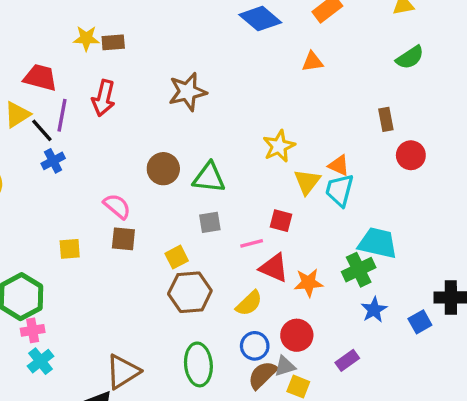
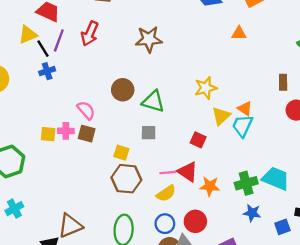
pink line: (252, 243) -> (168, 173), moved
cyan trapezoid: (378, 243) -> (276, 179), moved
yellow square: (177, 257) -> (121, 153), turned 35
blue star: (374, 310) -> (252, 213), turned 30
pink cross: (33, 330) -> (66, 131), moved

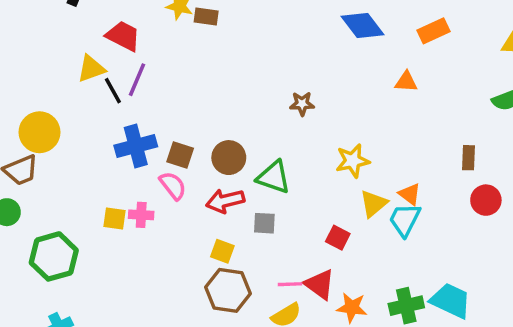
red arrow: (90, 34) -> (225, 201), moved, turned 50
brown star: (149, 39) -> (302, 104), moved, size x0.6
blue cross: (47, 71) -> (136, 146), moved, size x1.6
brown square: (87, 134) -> (180, 155), moved

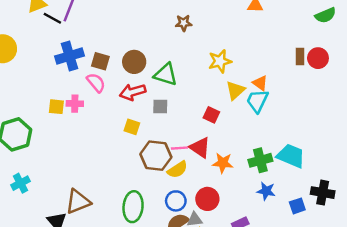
black line: (113, 91) -> (52, 18), turned -30
red circle: (486, 200) -> (318, 58), moved
brown hexagon: (228, 290) -> (156, 156), moved

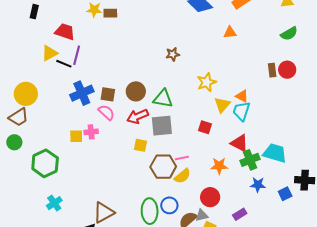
gray square: (160, 107) -> (162, 126), size x1.6
red triangle: (200, 148) -> (239, 143), moved
blue circle: (176, 201) -> (169, 205), moved

